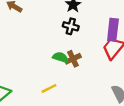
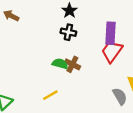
brown cross: (73, 59) -> (72, 64), turned -35

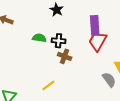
black cross: (68, 32) -> (59, 41), moved
green semicircle: (60, 64) -> (39, 38), moved

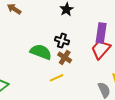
green semicircle: (39, 38) -> (41, 52), moved, size x1.5
yellow line: (48, 85) -> (57, 78), moved

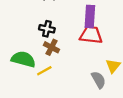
red trapezoid: (101, 49) -> (91, 35), turned 60
green semicircle: (41, 52) -> (23, 59), moved

